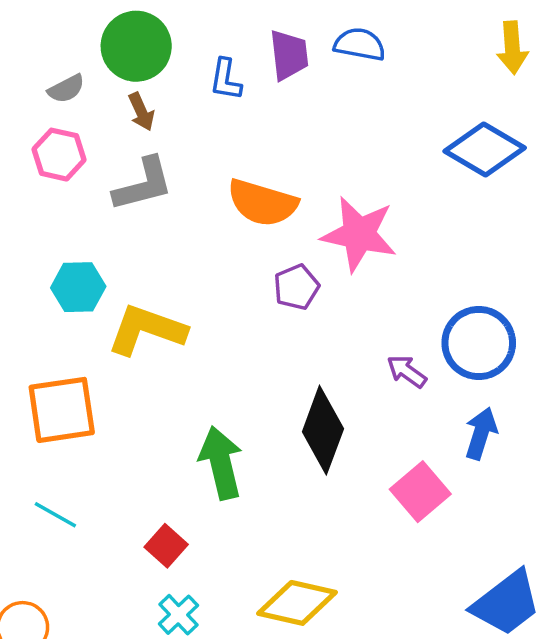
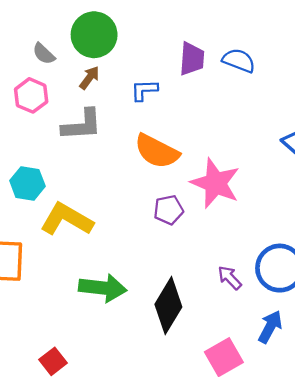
blue L-shape: (226, 80) -> (144, 90), moved, turned 68
gray semicircle: (66, 89) -> (44, 54), turned 60
brown arrow: (141, 112) -> (89, 78), turned -130
green arrow: (221, 463) -> (103, 288), moved, turned 99

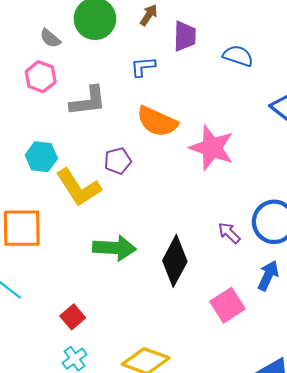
blue semicircle: (239, 61) -> (238, 56), moved
brown arrow: (89, 78) -> (149, 15), moved
purple pentagon: (169, 210) -> (118, 161), moved
yellow L-shape: (67, 219) -> (78, 187), turned -150

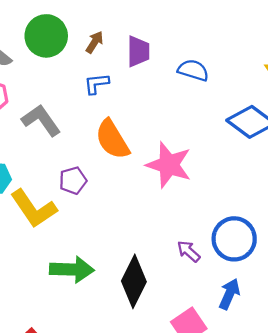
brown arrow: (149, 15) -> (95, 42), moved
gray L-shape: (88, 101) -> (41, 120), turned -117
orange semicircle: (157, 122) -> (112, 139), turned 36

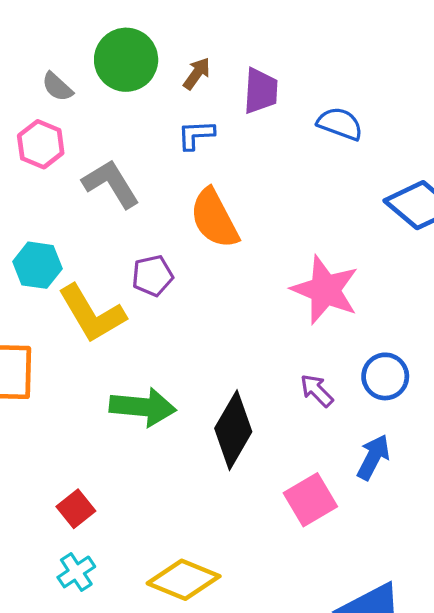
pink star: (169, 165) -> (325, 290), moved
blue circle: (234, 239) -> (385, 376), size x0.7

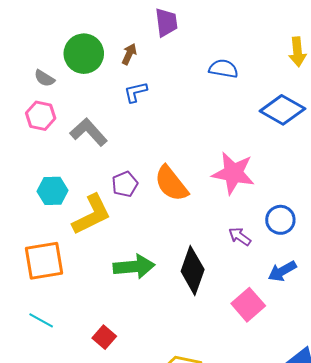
purple trapezoid: (261, 91) -> (166, 22), moved
orange semicircle: (214, 218) -> (171, 183), moved
yellow L-shape: (92, 314) -> (92, 215), turned -75
blue arrow: (373, 457) -> (282, 271), turned -136

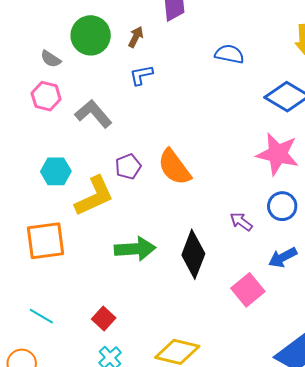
pink star: (233, 173) -> (278, 154), moved
cyan line: (41, 320) -> (41, 316), moved

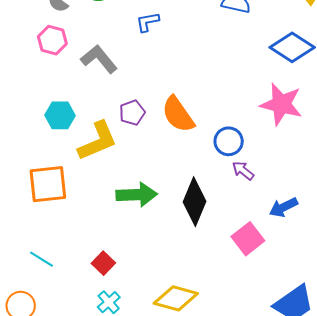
blue circle: (282, 206) -> (229, 141), moved

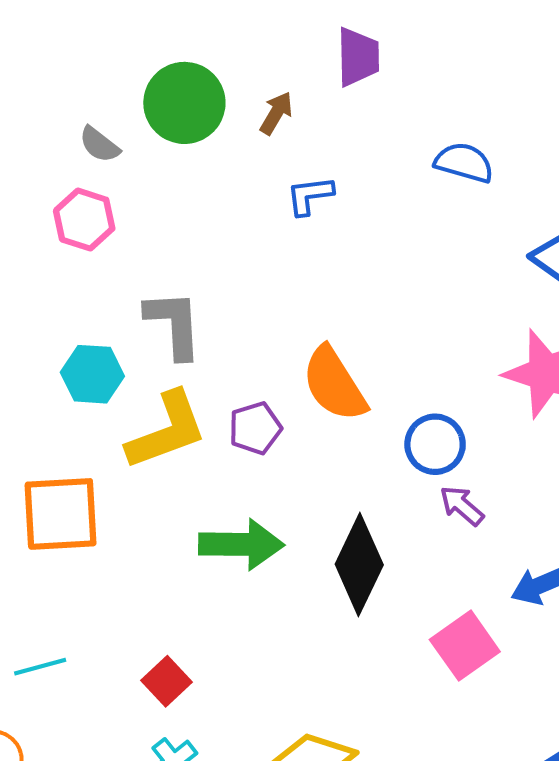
blue L-shape: (148, 22) -> (310, 195), moved
gray L-shape: (99, 59) -> (174, 324), moved, turned 33
purple pentagon: (132, 113) -> (255, 428), moved
cyan line: (41, 259) -> (40, 667), turned -50

